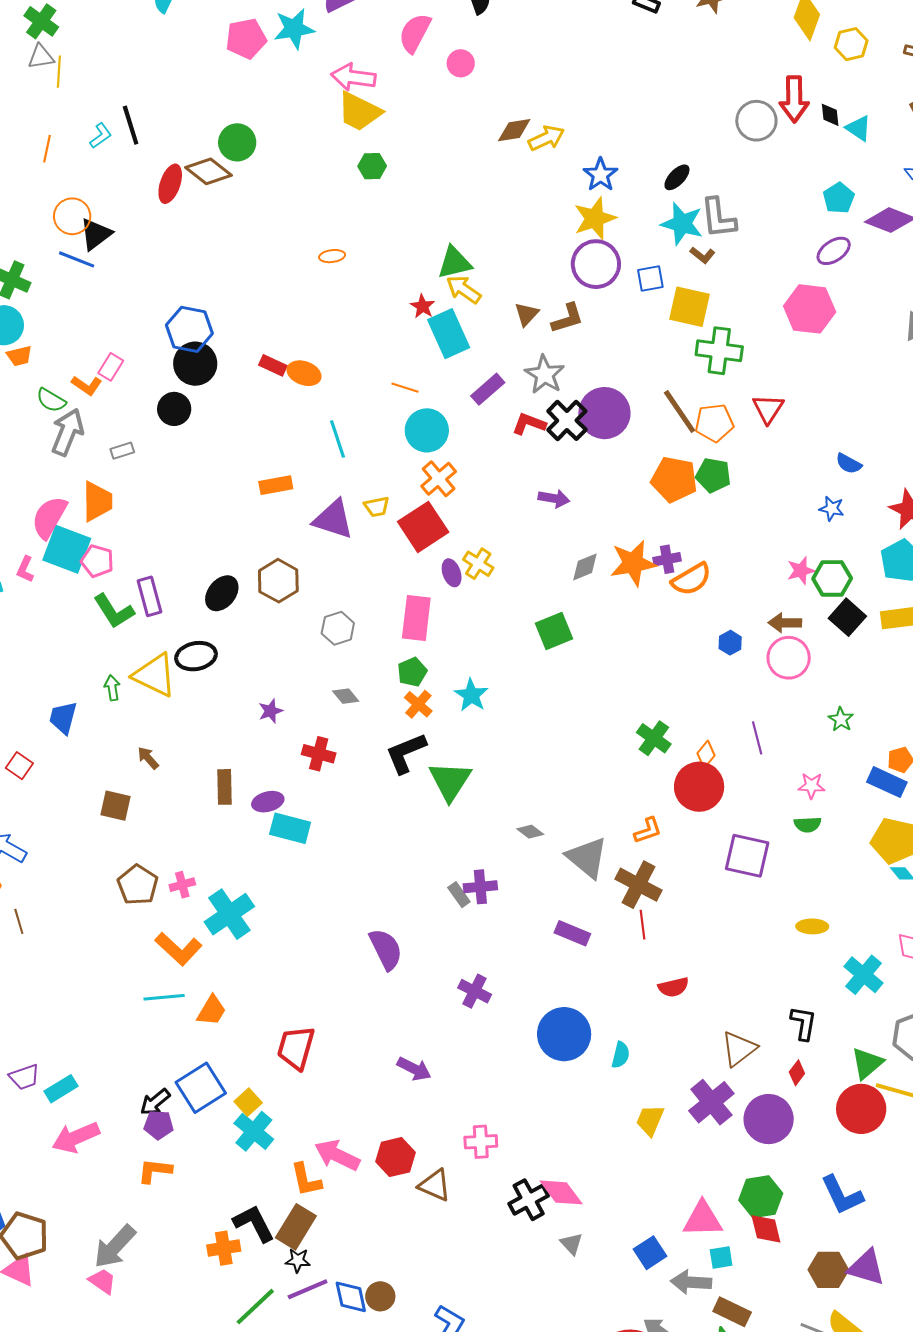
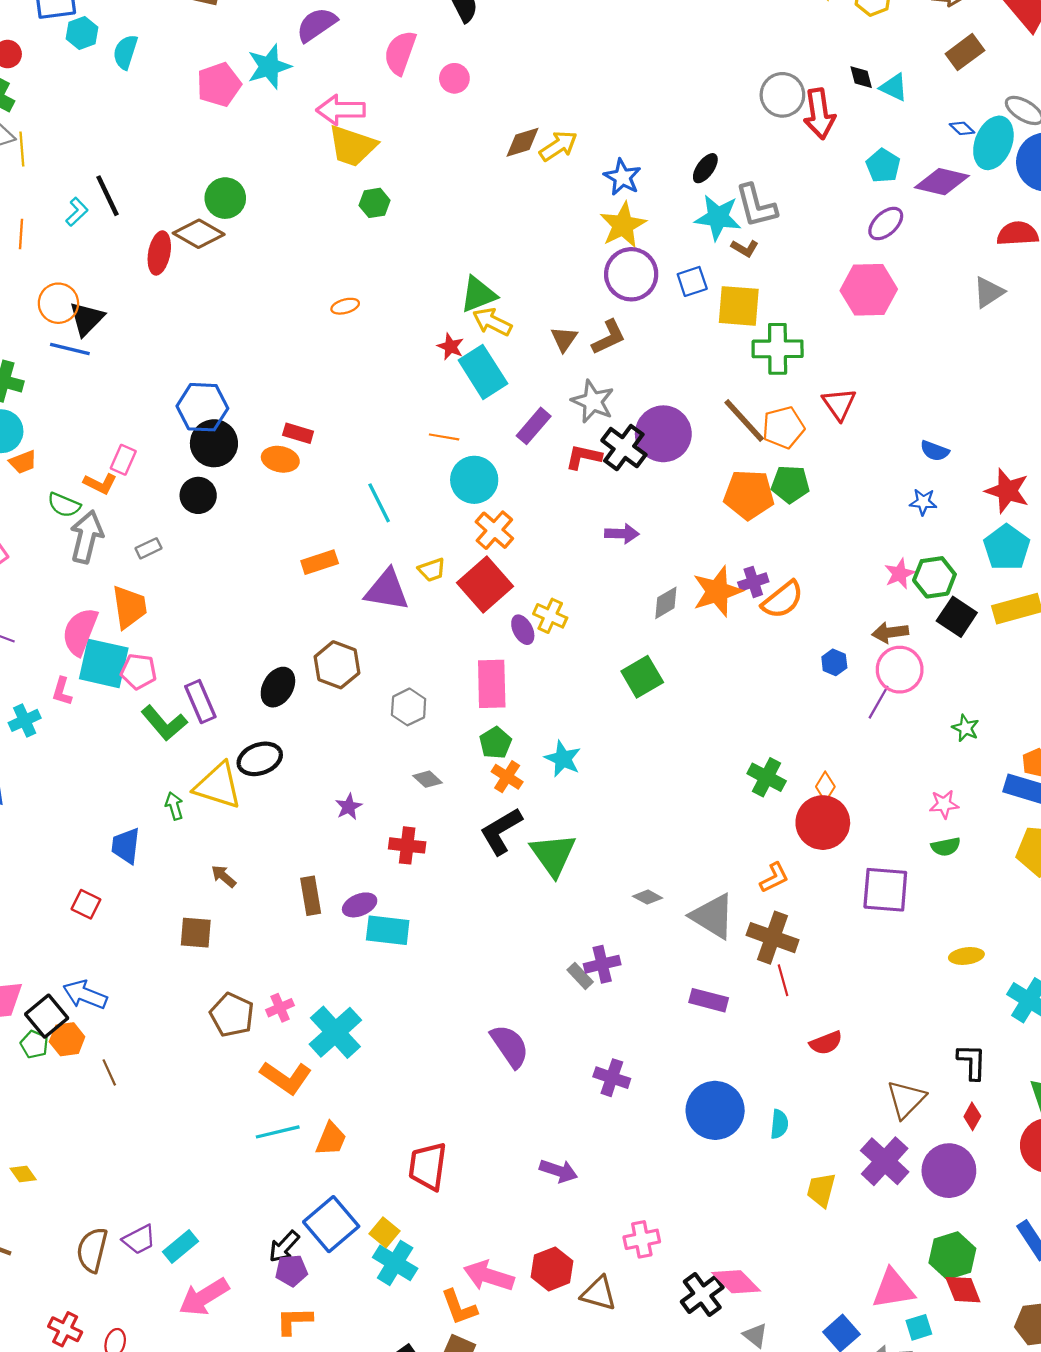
red arrow: (794, 99) -> (819, 114), moved
orange ellipse: (304, 373) -> (280, 459), moved
purple line: (757, 738) -> (879, 702), moved, turned 52

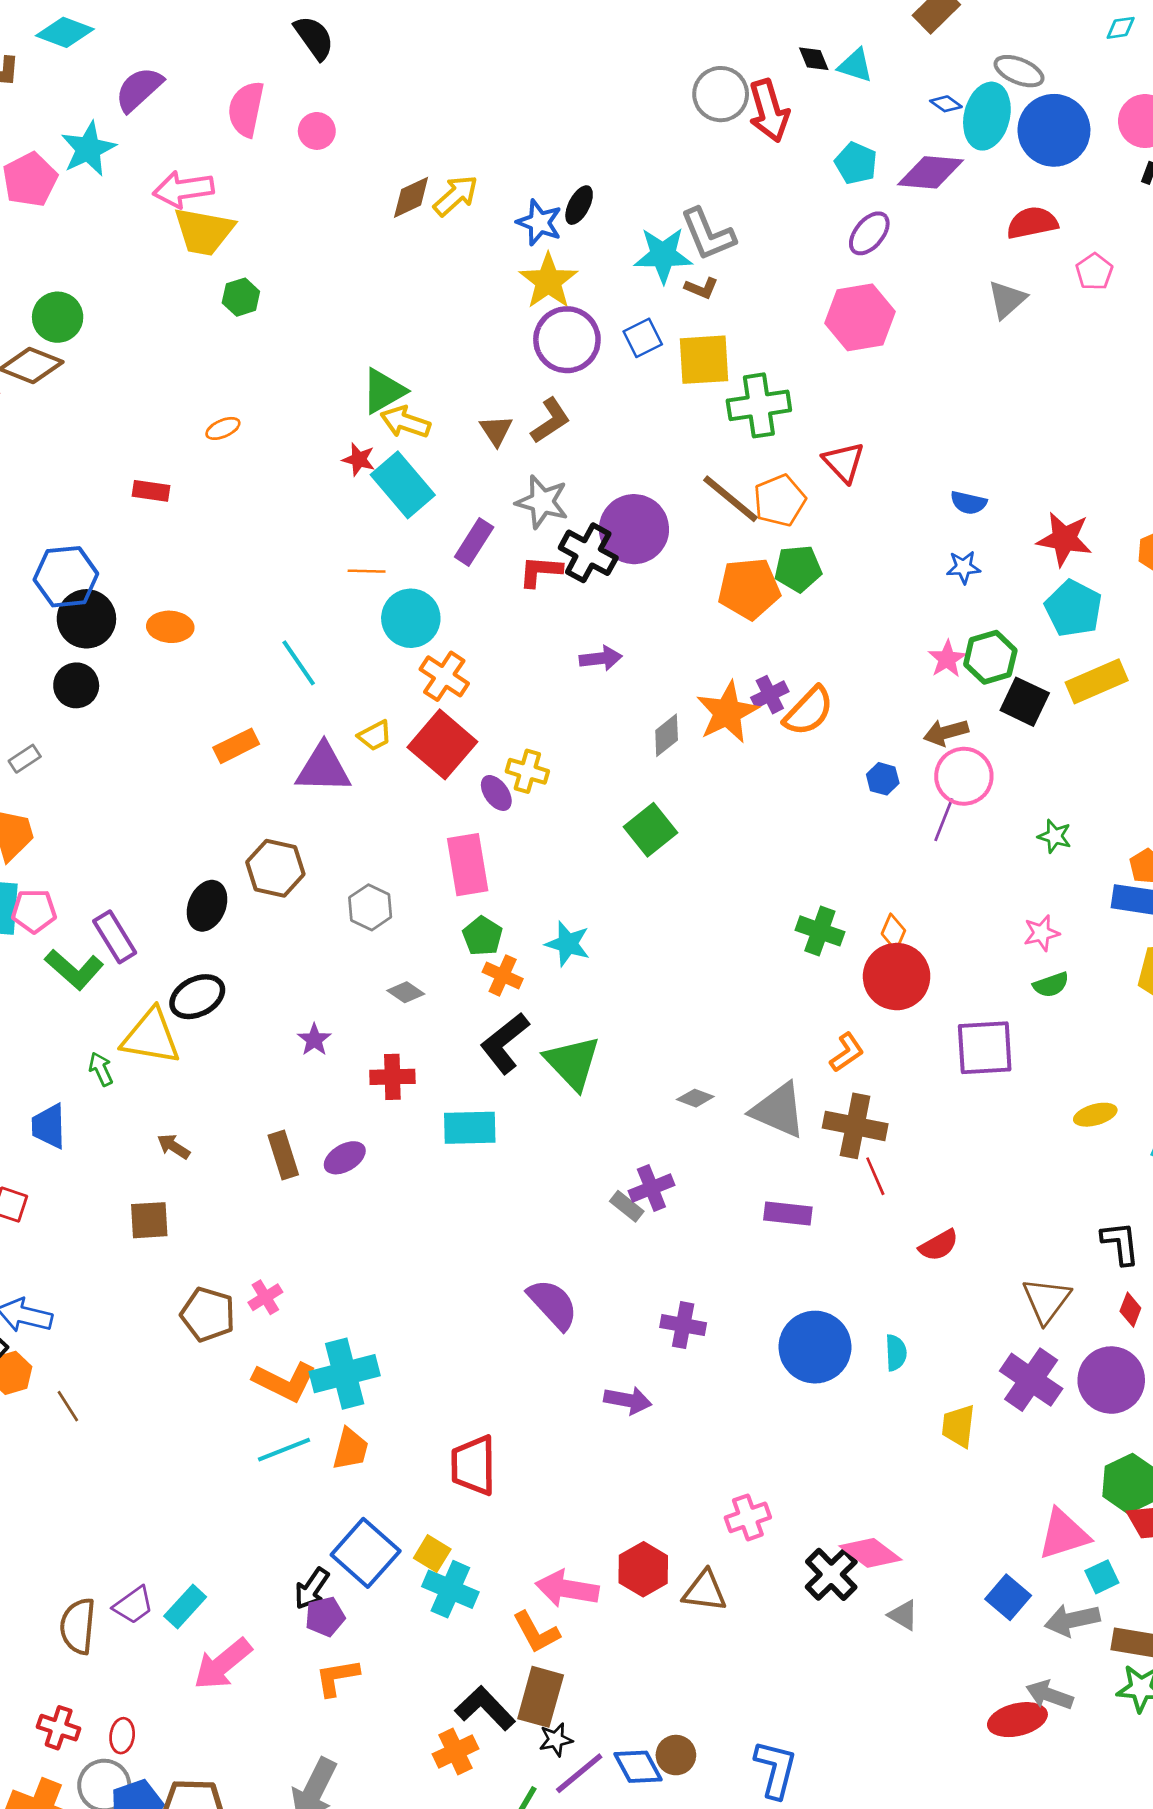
black ellipse: (705, 168) -> (579, 205), moved
red rectangle: (298, 433) -> (151, 491), moved
cyan rectangle: (388, 930) -> (470, 1128), moved
cyan cross: (335, 1032) -> (345, 1374), moved, turned 36
purple arrow: (559, 1171) -> (628, 1400), moved

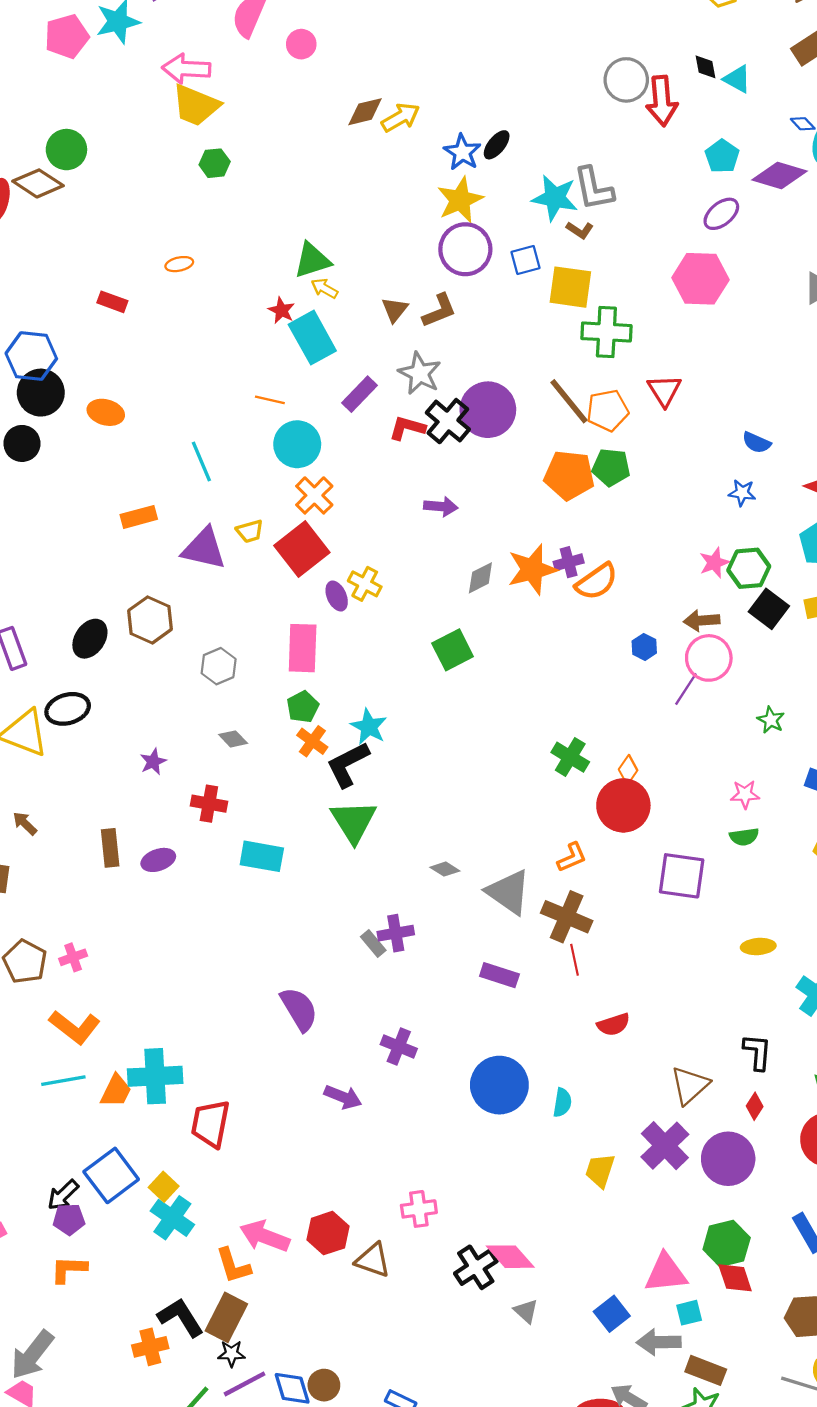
yellow arrow: (405, 422) -> (324, 288), size x0.7
black L-shape: (505, 1043) -> (348, 764), moved
cyan cross: (345, 1374) -> (155, 1076), moved

